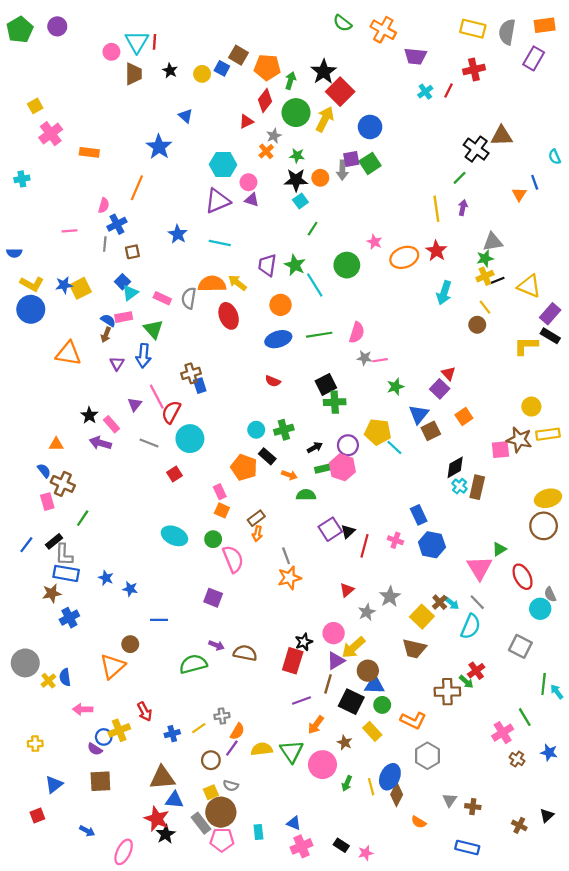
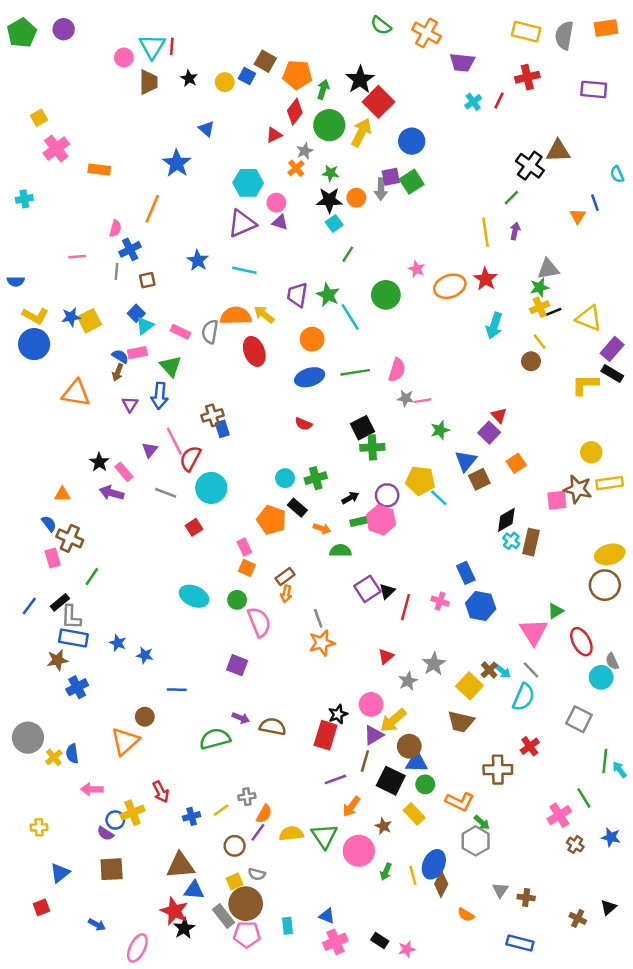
purple rectangle: (534, 58) -> (594, 89), moved, turned 65
green arrow: (466, 682) -> (482, 822), moved

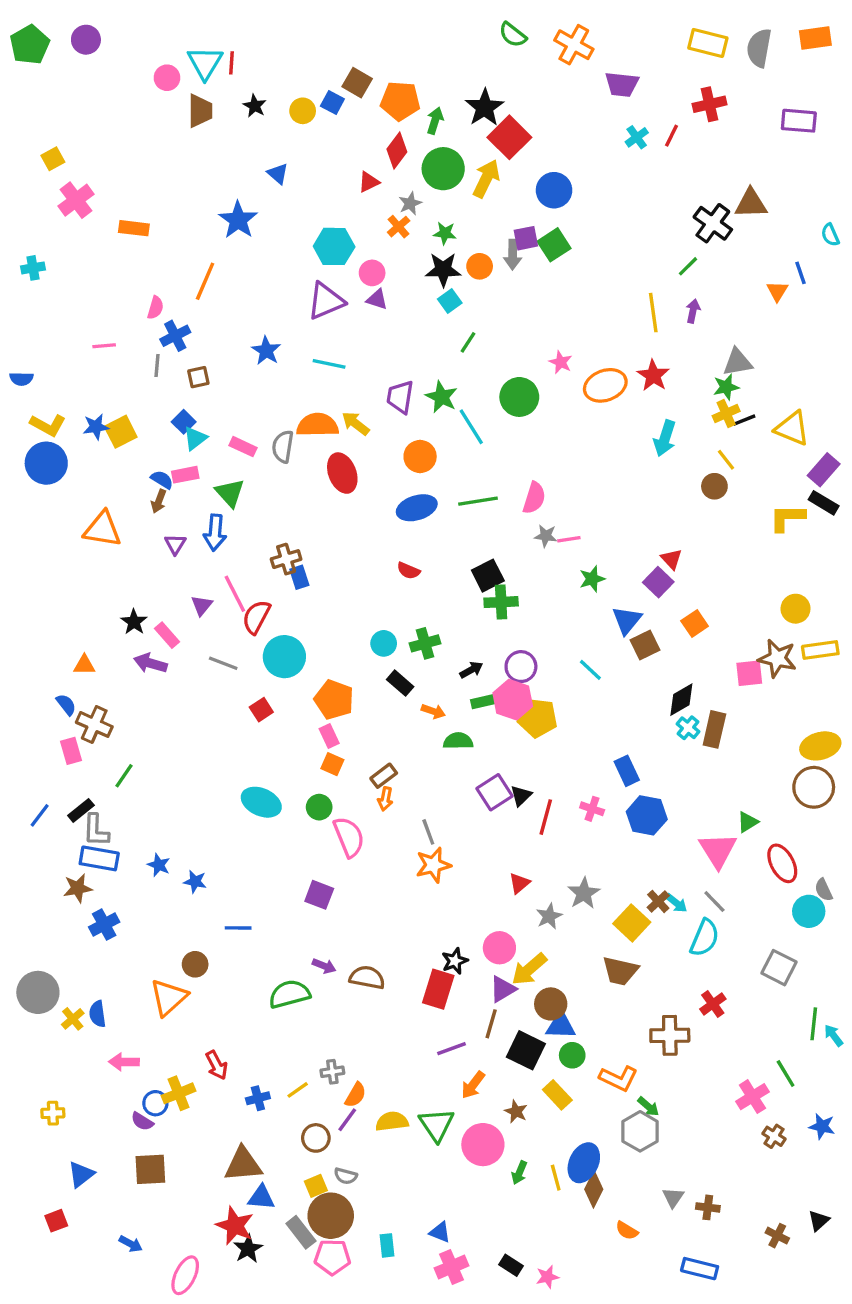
yellow pentagon: (420, 481) -> (537, 718), moved
orange pentagon: (271, 520) -> (334, 700), moved

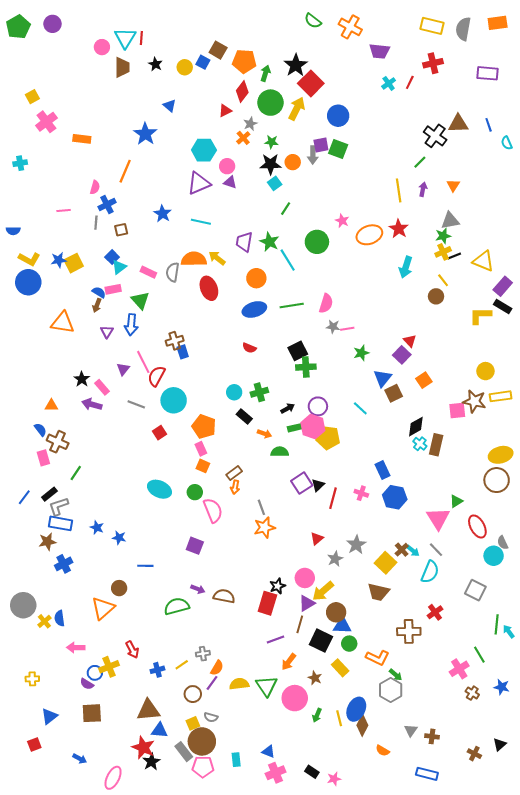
green square: (554, 245) -> (338, 149), turned -36
blue line: (800, 273) -> (489, 125), moved
orange triangle: (777, 291) -> (453, 185), moved
gray L-shape: (96, 830) -> (59, 506), turned 70

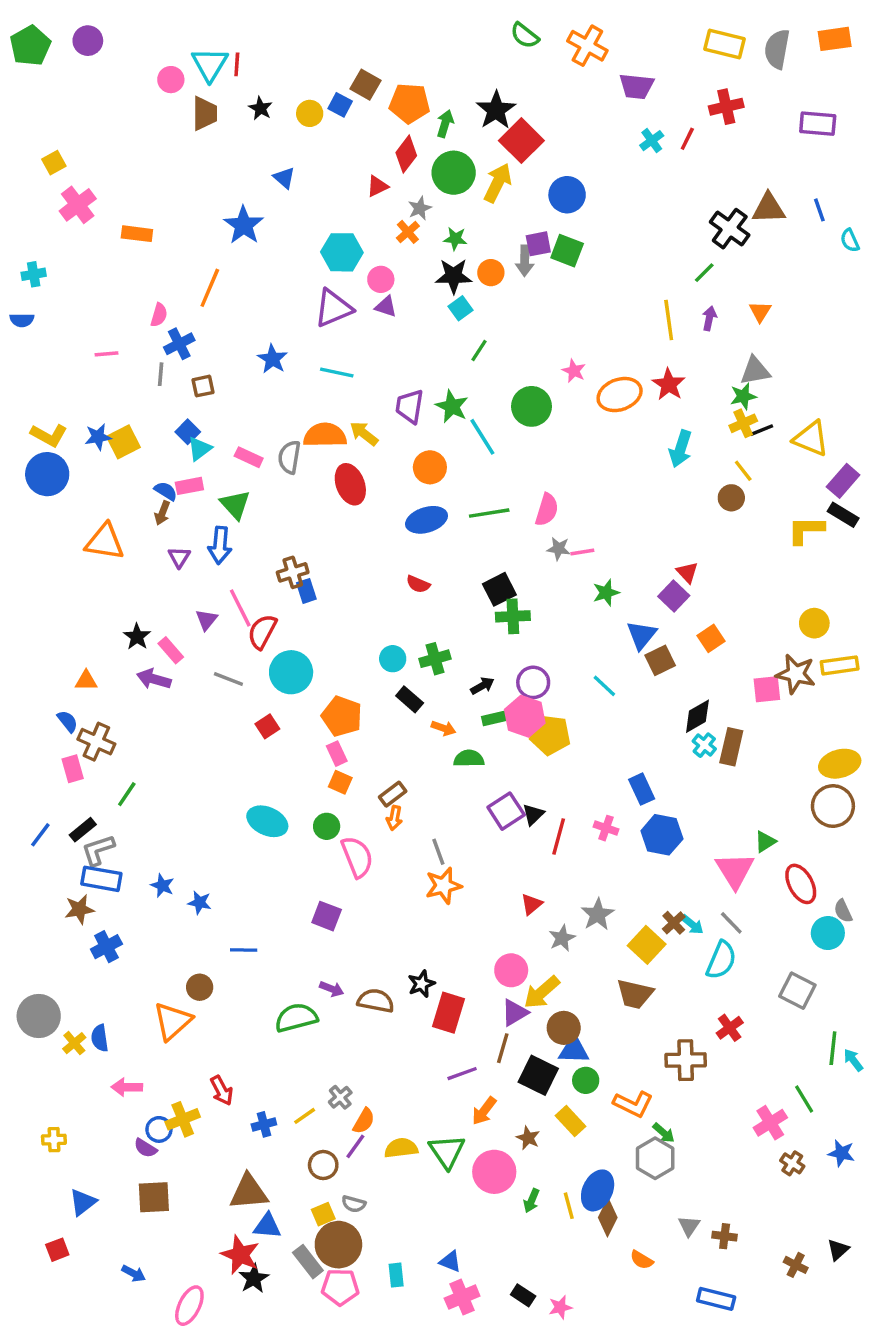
blue semicircle: (13, 231) -> (22, 320), moved
black star: (278, 586) -> (421, 984), moved
gray cross: (203, 654) -> (340, 1097), turned -32

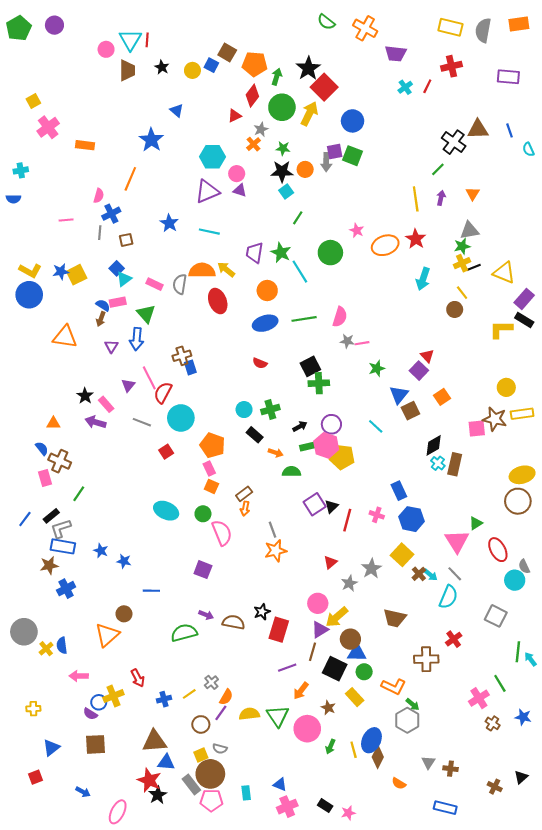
yellow square: (647, 945) -> (402, 555), moved

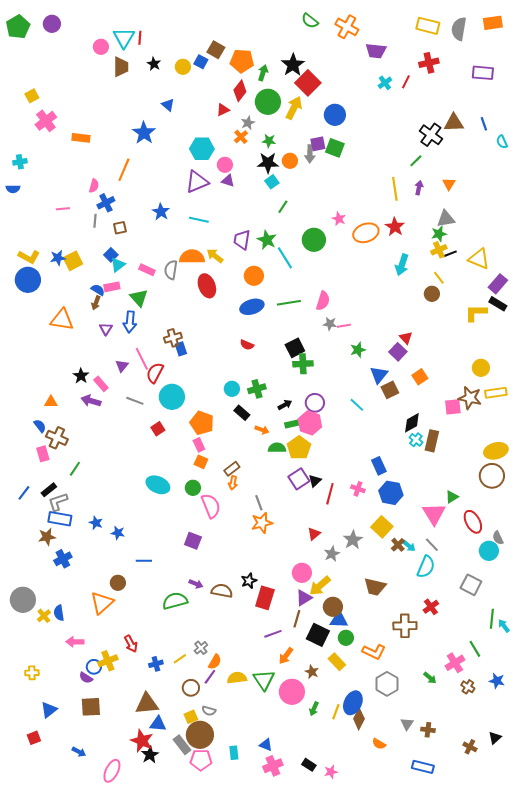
yellow pentagon: (342, 457) -> (299, 448), moved, turned 30
green arrow: (413, 704) -> (430, 678), moved
yellow line: (354, 750) -> (336, 712), turned 35

